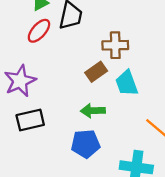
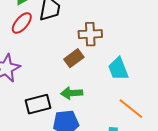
cyan trapezoid: (127, 83) -> (118, 69), moved
black rectangle: (30, 120) -> (38, 104), moved

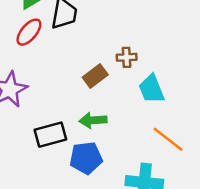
brown cross: (90, 34) -> (127, 57), moved, size x0.7

